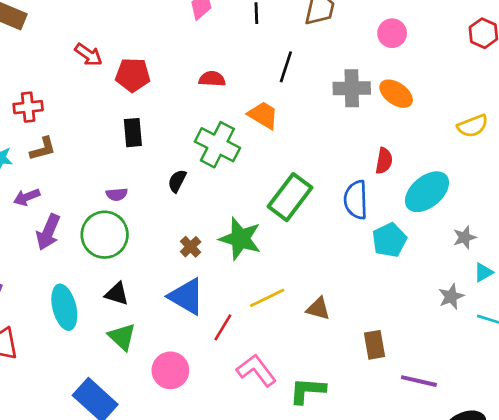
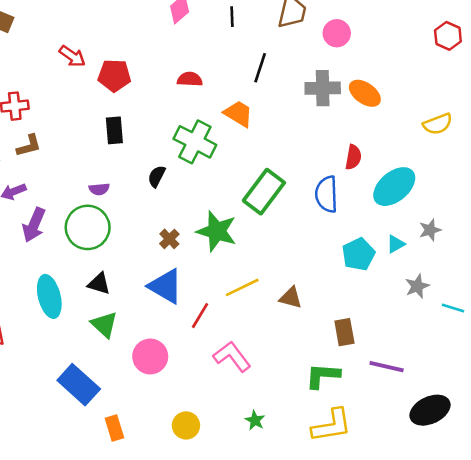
pink circle: (392, 33) -> (337, 33), moved
cyan pentagon: (389, 240) -> (358, 254), moved
cyan triangle: (483, 272) -> (396, 244), moved
green L-shape: (307, 390) -> (323, 376), moved

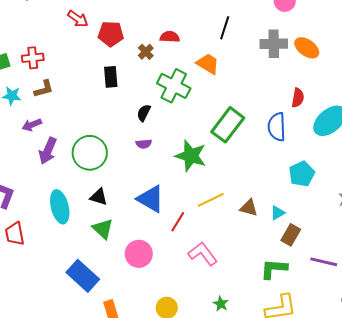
purple semicircle: (99, 189) -> (144, 144), moved
brown cross: (169, 239) -> (146, 52), moved
cyan triangle: (396, 244) -> (278, 213), moved
brown rectangle: (344, 332) -> (291, 235), turned 40

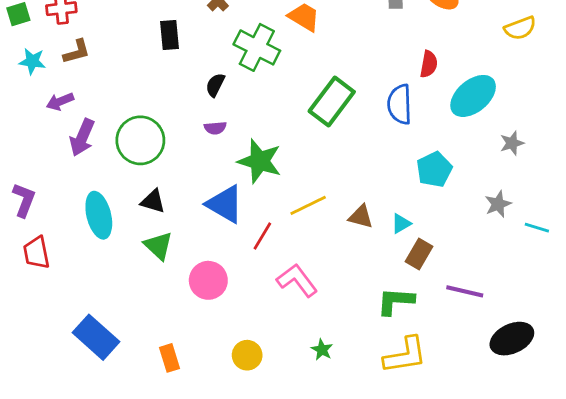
green star: (191, 156) -> (260, 161), moved
blue rectangle: (83, 276) -> (96, 337), moved

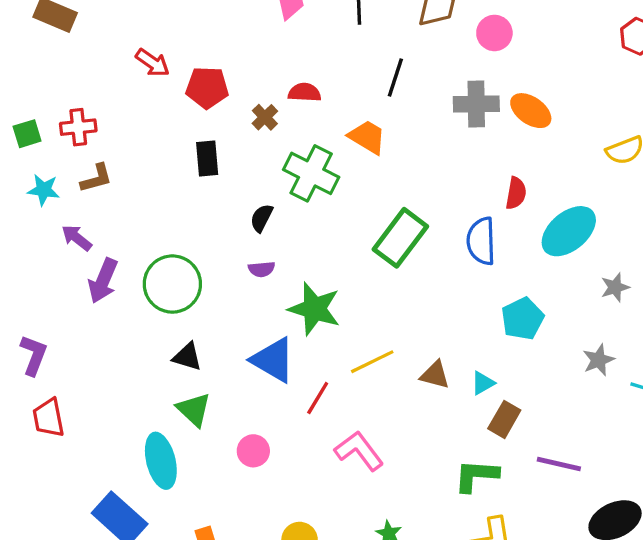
purple arrow: (60, 102) -> (77, 238), turned 60
cyan ellipse: (99, 215) -> (161, 461), moved
pink circle: (208, 280) -> (253, 451), size x0.7

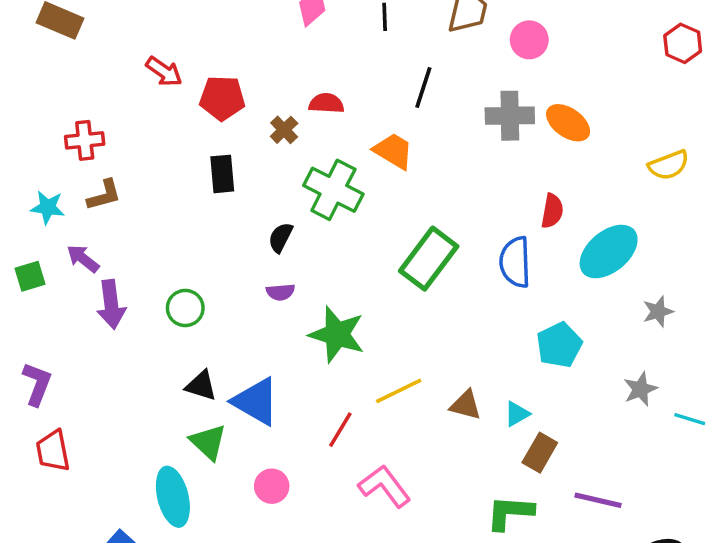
green square: (27, 134) -> (30, 276), moved
purple arrow: (103, 281) -> (111, 304), turned -30
green circle: (172, 284) -> (185, 308), size x0.6
blue triangle: (273, 360) -> (256, 401), moved

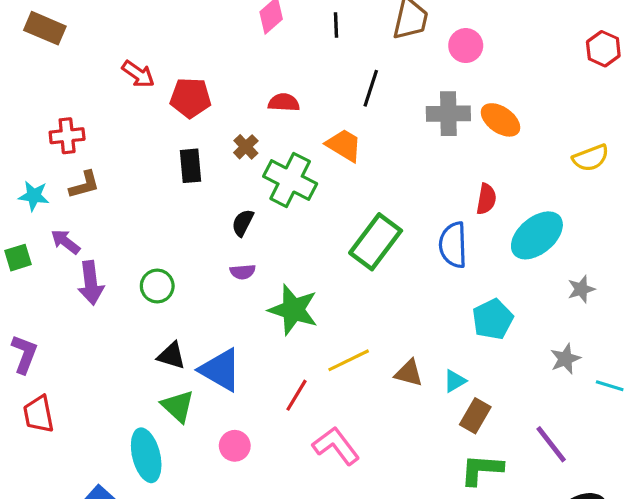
brown cross: (284, 130) -> (246, 147), moved
purple line: (598, 500) -> (551, 444), moved, turned 39
green L-shape: (510, 513) -> (482, 470), moved

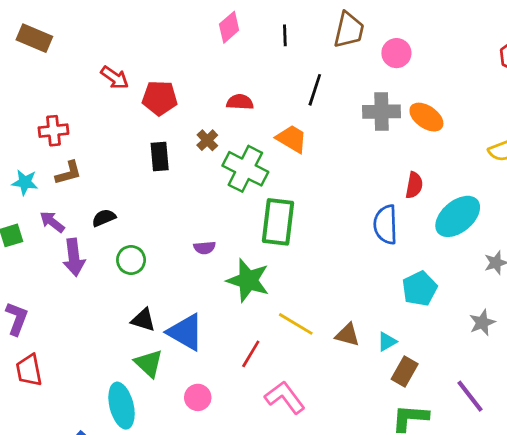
black semicircle: (243, 223) -> (104, 218), moved, turned 40
green rectangle: (376, 242) -> (278, 222), moved, turned -30
yellow line: (349, 360) -> (296, 324), turned 57

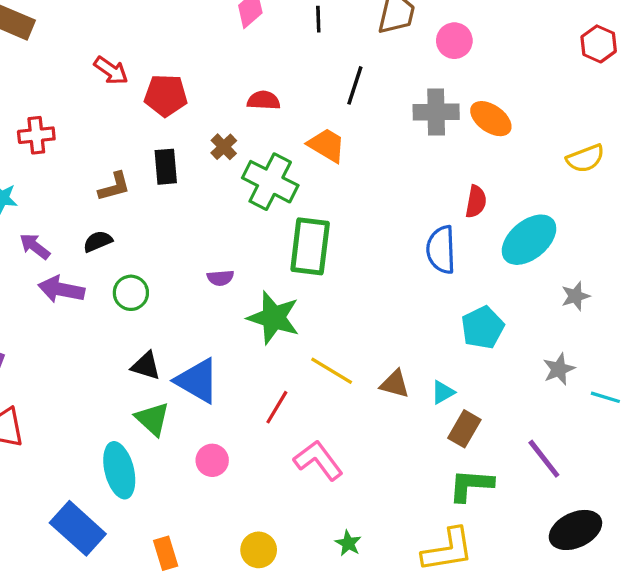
brown L-shape: (68, 173) -> (114, 187), moved
purple arrow: (74, 257) -> (61, 289), turned 108

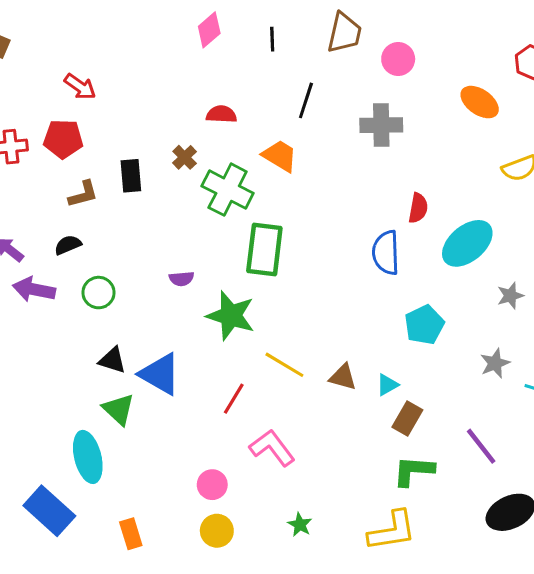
red pentagon: (166, 95) -> (63, 139), moved
orange ellipse: (491, 119) -> (480, 102), moved
pink circle: (212, 460) -> (212, 485), moved

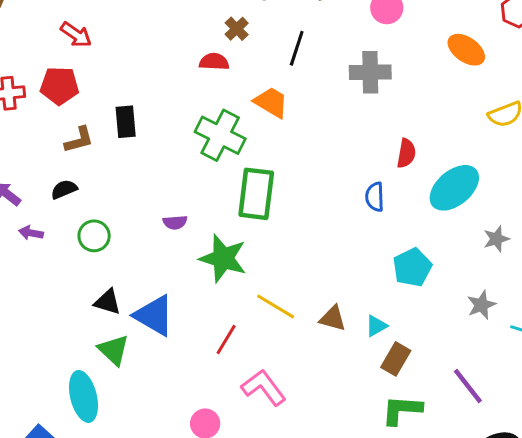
brown cross: (185, 157) -> (237, 29), moved
blue semicircle: (386, 253) -> (375, 197), size x0.7
purple arrow: (34, 289) -> (31, 233), size x0.6

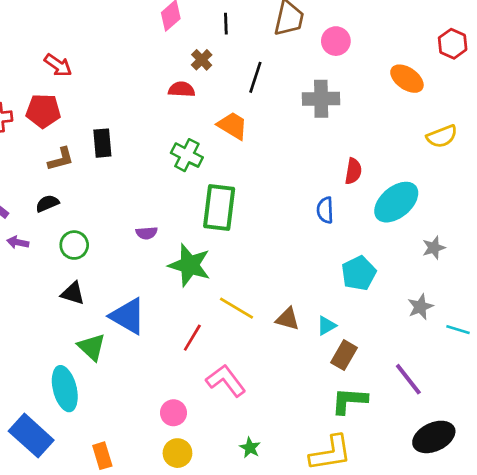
green cross: (220, 135) -> (187, 155), size x0.7
black triangle: (108, 302) -> (73, 293), moved

